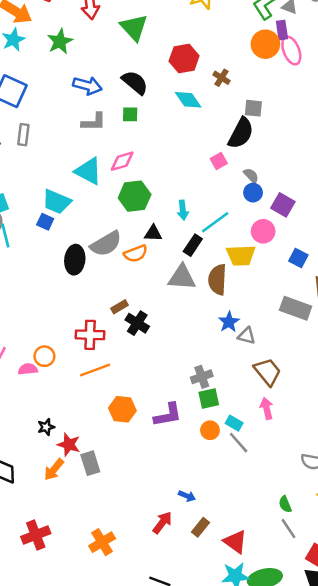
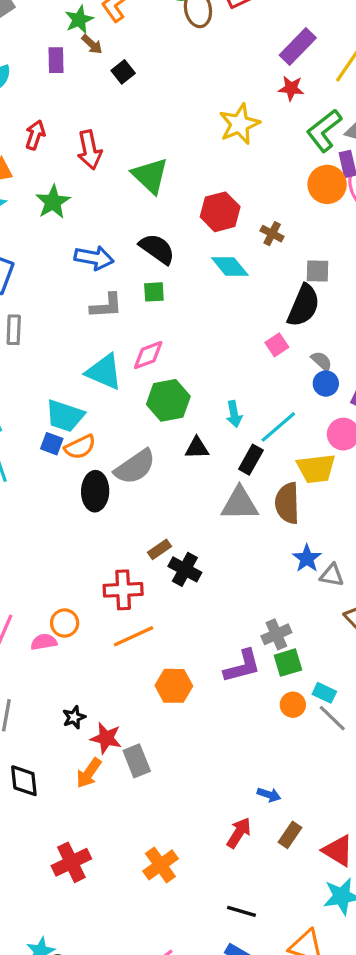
orange semicircle: (136, 254) -> (80, 447), moved
purple L-shape: (168, 415) -> (242, 666), moved

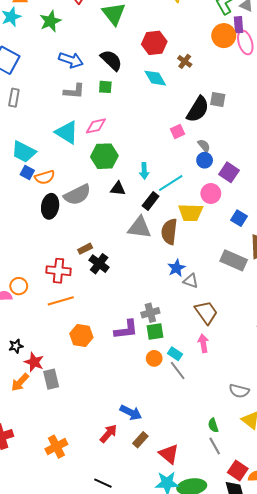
gray square: (318, 271) -> (218, 100), moved
cyan trapezoid: (65, 416) -> (24, 152), moved
blue arrow: (269, 795) -> (131, 413), size x1.5

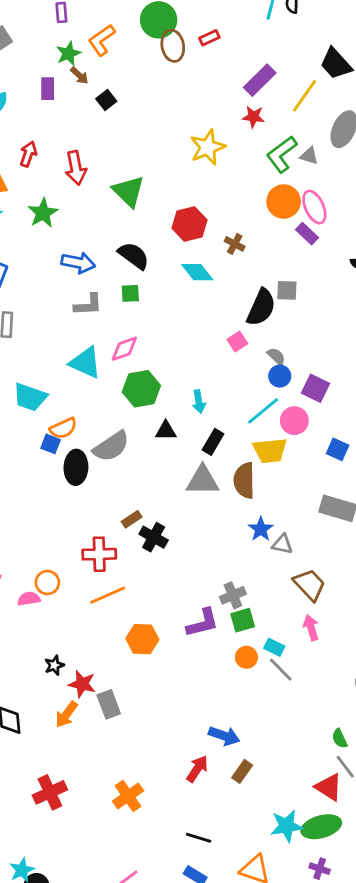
purple rectangle: (239, 25) -> (307, 234), moved, turned -35
blue square: (27, 173) -> (51, 444), moved
cyan line: (171, 183) -> (263, 411), moved
red triangle: (169, 454) -> (329, 787), moved

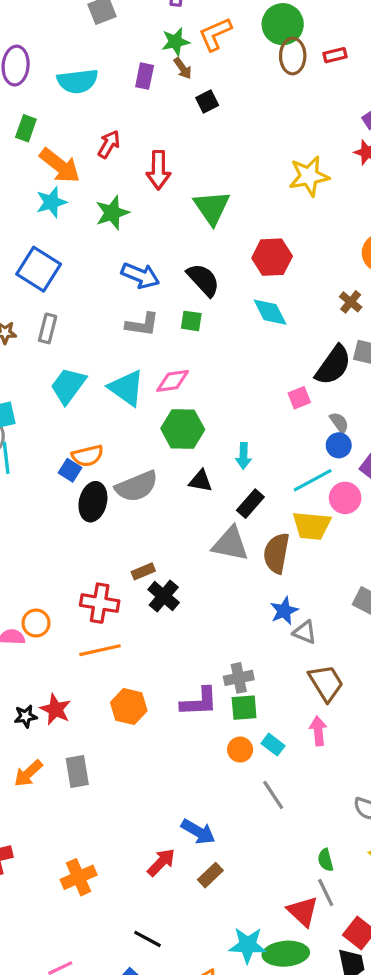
brown cross: (235, 244) -> (351, 302), moved
cyan trapezoid: (30, 397) -> (68, 386), moved, turned 96
gray line: (281, 670) -> (273, 795), moved
red star: (82, 684) -> (55, 709), moved

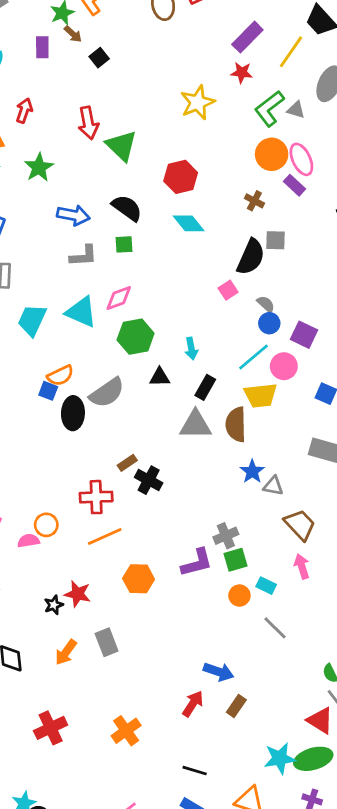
red arrow: (158, 170) -> (88, 123), moved

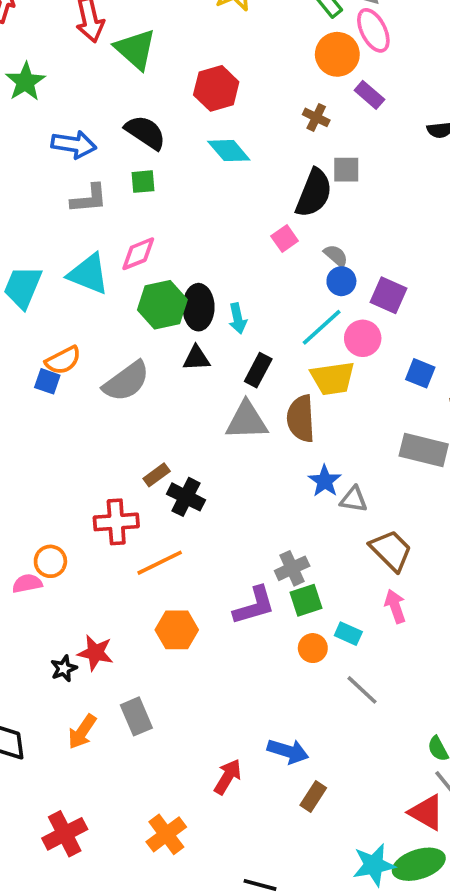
pink ellipse: (301, 159) -> (373, 30), moved
black ellipse: (73, 413) -> (198, 307), moved
orange line: (105, 537) -> (160, 563), moved
red arrow: (193, 704) -> (228, 777), moved

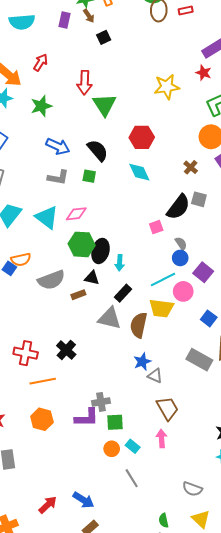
brown rectangle: (157, 475) -> (78, 295), moved
gray cross: (292, 568) -> (101, 402), moved

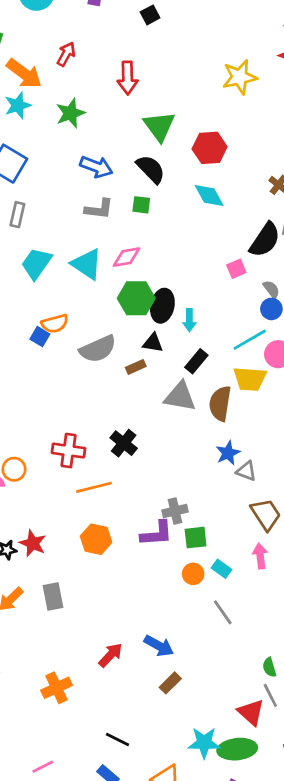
green triangle: (104, 105) -> (159, 126), moved

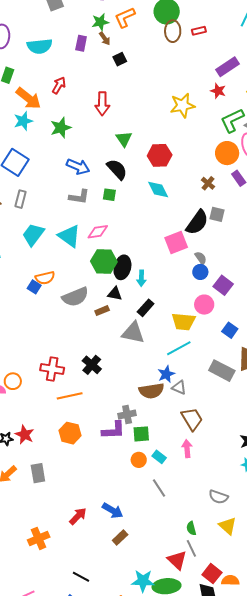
green triangle: (159, 126) -> (124, 139), size x0.7
pink square: (236, 269) -> (176, 242), size x1.6
cyan line: (250, 340) -> (179, 348), moved
brown semicircle: (220, 403) -> (152, 391), moved, turned -110

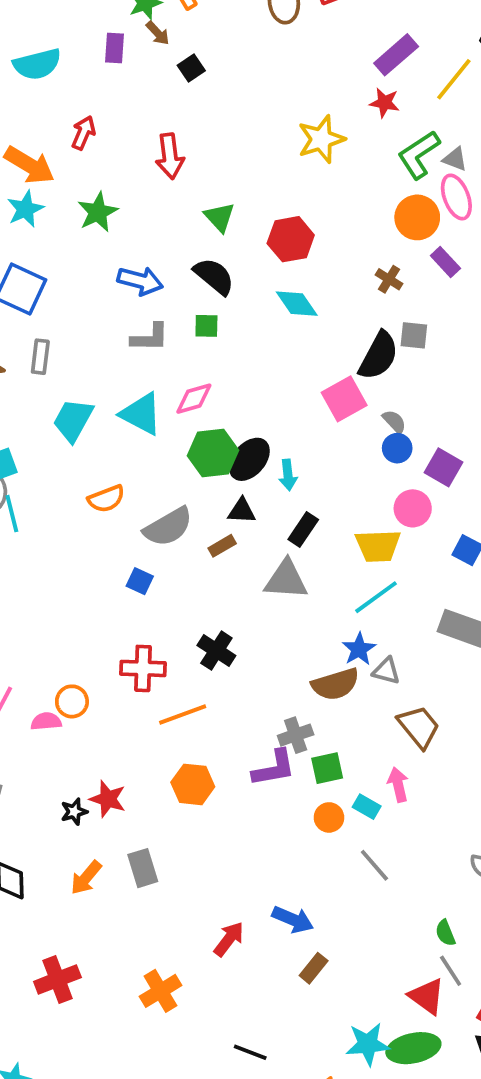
black ellipse: (122, 267) -> (249, 459), turned 35
blue square: (34, 287) -> (140, 581), moved
pink arrow: (187, 449) -> (398, 785), moved

